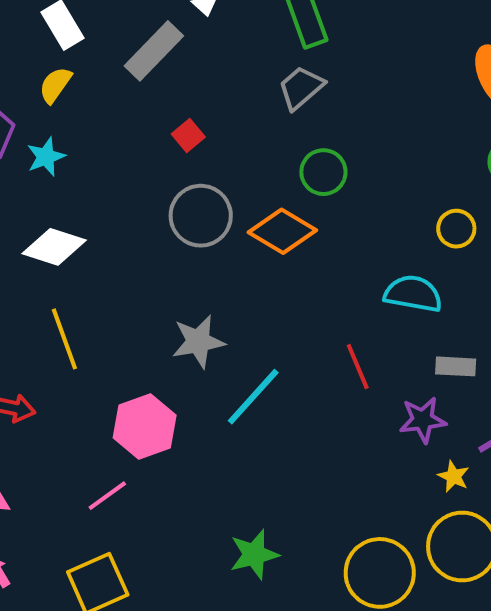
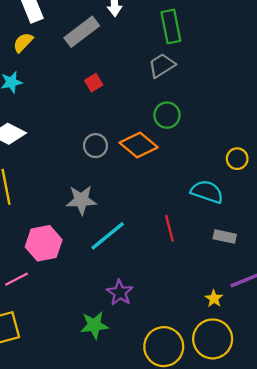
gray circle: (201, 216) -> (96, 146), moved, size x0.7
purple star: (423, 420) -> (120, 293), moved, turned 30

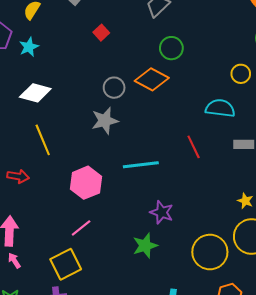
gray star: (81, 200) -> (105, 121), moved
cyan line: (108, 236) -> (141, 165), turned 44
pink line: (17, 279) -> (81, 228), moved

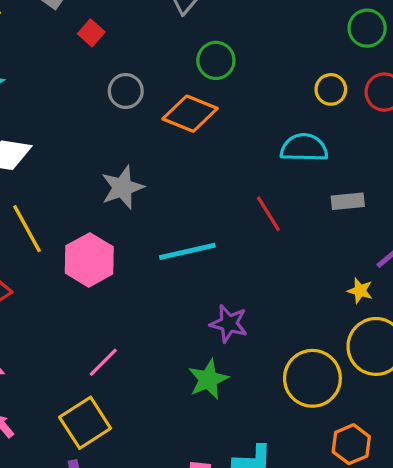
red square: (101, 33) -> (91, 33), moved
gray circle: (114, 88) -> (126, 91), moved
pink hexagon: (86, 183) -> (89, 260), moved

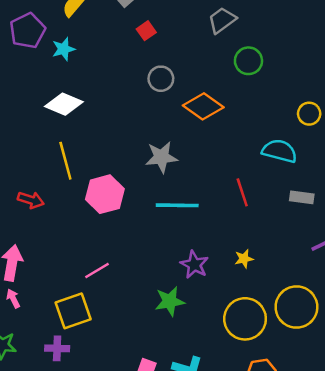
green circle: (216, 60) -> (248, 61), moved
gray star: (122, 187) -> (161, 157), moved
yellow star: (360, 291) -> (244, 259), moved, turned 30

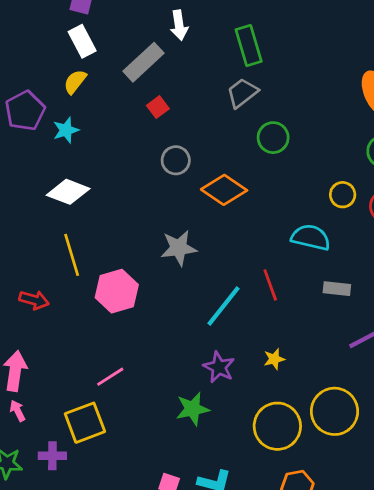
cyan line: (177, 205) -> (224, 306), moved, turned -51
purple cross: (57, 348) -> (52, 456), moved

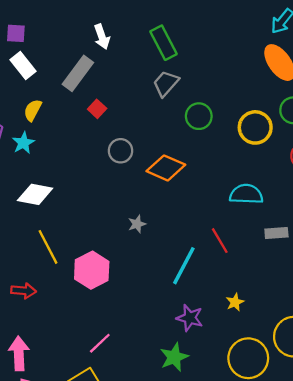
yellow semicircle: (75, 82) -> (33, 110), moved
yellow circle: (343, 195) -> (255, 127), moved, size x1.5
gray star: (179, 248) -> (137, 224), size x0.6

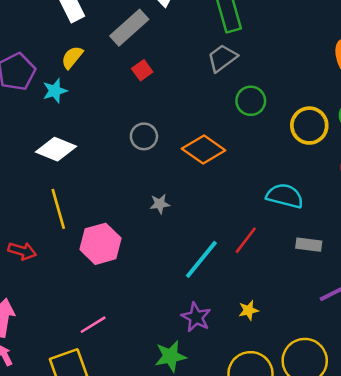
gray circle: (121, 151) -> (144, 136), moved
red line: (220, 241) -> (246, 240), turned 56

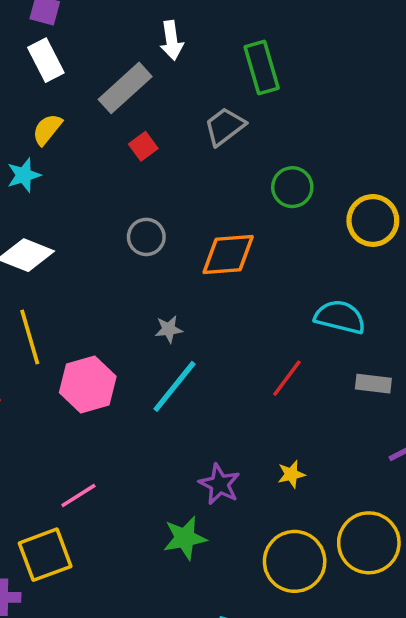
gray trapezoid: (222, 58) -> (225, 126), moved
orange diamond: (204, 150) -> (228, 254), turned -39
cyan line: (201, 259) -> (175, 386), moved

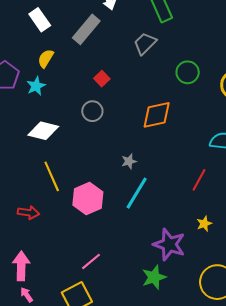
red square: (143, 146) -> (102, 79), moved
gray circle: (146, 237) -> (92, 111), moved
yellow star: (291, 474) -> (204, 224), moved
purple star: (219, 484) -> (169, 244), size x1.4

